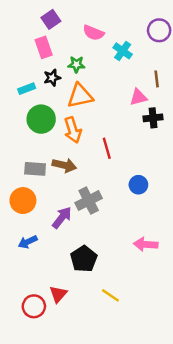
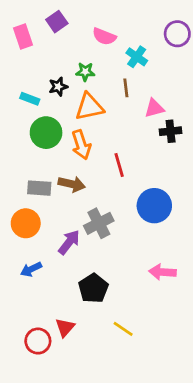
pink rectangle: (44, 47) -> (23, 36), moved
brown line: (157, 79) -> (126, 88), moved
cyan rectangle: (27, 89) -> (30, 99), turned 42
blue circle: (138, 185) -> (154, 206), size x1.6

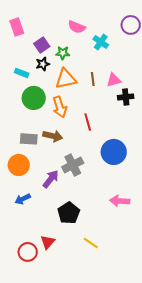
purple square: (57, 22) -> (42, 45), moved
brown line: (126, 88) -> (93, 79), moved

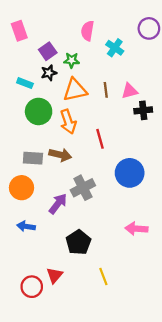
pink semicircle: (77, 27) -> (87, 31), turned 78
blue arrow: (23, 199) -> (26, 226), turned 35
yellow line: (91, 243) -> (103, 276), turned 35

